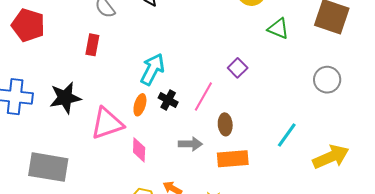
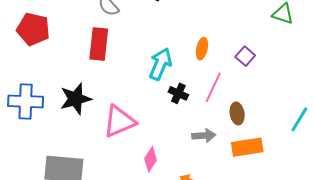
red rectangle: (92, 45) -> (99, 44), size x1.5
orange ellipse: (140, 105) -> (202, 49), moved
pink diamond: (139, 150) -> (151, 159), moved, turned 35

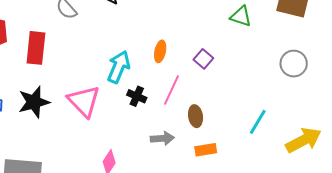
red rectangle: (99, 44) -> (36, 48), moved
pink triangle: (119, 121) -> (84, 101), moved, turned -51
orange rectangle: (247, 147) -> (206, 150), size x0.7

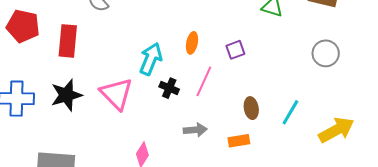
purple square: (203, 59) -> (235, 50), turned 30
brown ellipse: (196, 116) -> (251, 108), moved

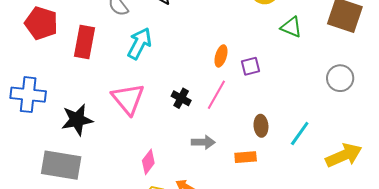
orange ellipse: (192, 43) -> (221, 56), moved
cyan arrow: (151, 59) -> (139, 43), moved
black star: (66, 95) -> (77, 120), moved

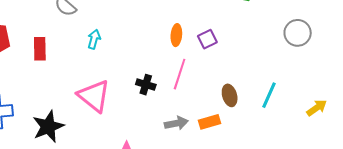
red rectangle: (84, 42) -> (40, 49), size x0.7
cyan arrow: (139, 43) -> (94, 39), size x0.6
yellow arrow: (344, 155) -> (317, 108), size x0.6
orange rectangle: (246, 157) -> (210, 122), moved

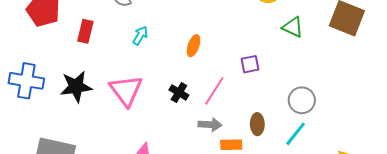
gray circle: (298, 33) -> (302, 100), moved
orange ellipse: (176, 35) -> (194, 46), moved
gray arrow: (176, 123) -> (210, 125), moved
black star: (48, 126) -> (76, 87), moved

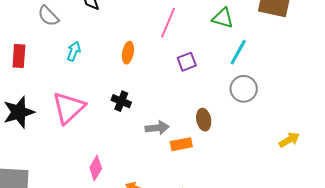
pink triangle: (126, 90) -> (69, 108), turned 33
pink line: (214, 91) -> (168, 23), moved
cyan line: (296, 134) -> (238, 52), moved

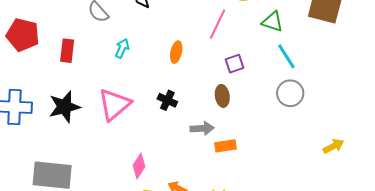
cyan line: (238, 52) -> (286, 56), turned -64
brown ellipse: (204, 120) -> (222, 96), moved

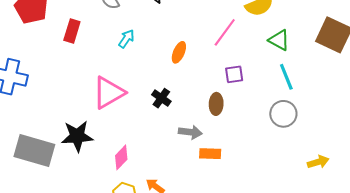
black star: (64, 107) -> (77, 136), moved
yellow arrow: (334, 146) -> (318, 162), moved

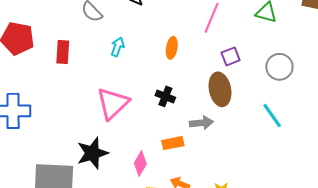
cyan line: (286, 77) -> (272, 116), moved
brown ellipse: (216, 104) -> (220, 89), size x1.5
gray circle: (283, 114) -> (279, 67), moved
orange rectangle: (210, 154) -> (173, 143), moved

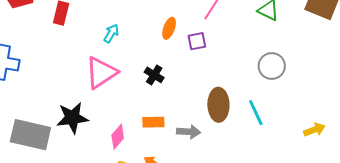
cyan arrow: (118, 47) -> (111, 33), moved
purple square: (231, 56) -> (197, 41), moved
brown ellipse: (220, 89) -> (218, 105), moved
gray arrow: (201, 123) -> (189, 132), moved

